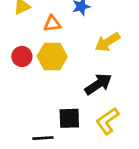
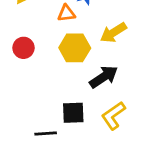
orange triangle: (52, 24) -> (66, 13), moved
yellow hexagon: (52, 56) -> (75, 48), moved

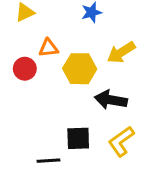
orange triangle: (66, 13) -> (49, 48), moved
black arrow: (104, 77) -> (111, 100), turned -136

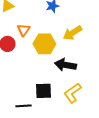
orange triangle: (49, 48) -> (23, 30), turned -48

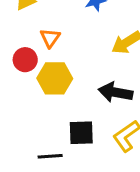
yellow hexagon: (44, 44) -> (55, 78), moved

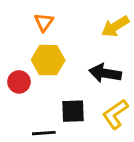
red circle: (25, 60) -> (19, 82), moved

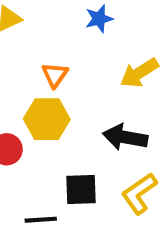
orange triangle: (44, 22) -> (55, 75), moved

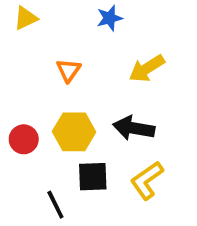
yellow hexagon: (47, 119) -> (74, 132), moved
black line: (41, 220) -> (55, 205), turned 68

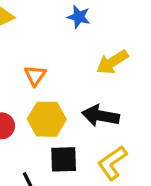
blue star: (110, 18) -> (79, 17), turned 30
orange triangle: (68, 70) -> (35, 76), moved

